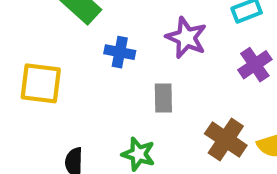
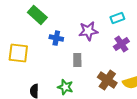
purple star: (186, 38) -> (88, 31), turned -30

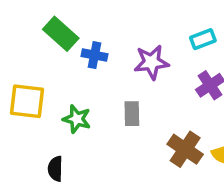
blue cross: (56, 38) -> (95, 55), moved
green star: (65, 87) -> (77, 119), moved

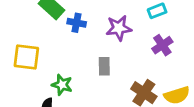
green star: (77, 119) -> (62, 85), moved

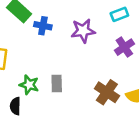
gray rectangle: (104, 66) -> (57, 83), moved

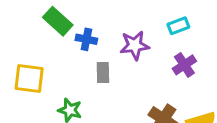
gray rectangle: (57, 83) -> (103, 72), moved

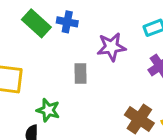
blue cross: (86, 39) -> (67, 22), moved

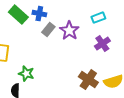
purple star: (111, 47) -> (69, 31), turned -30
gray rectangle: (80, 73) -> (48, 30), moved, turned 40

